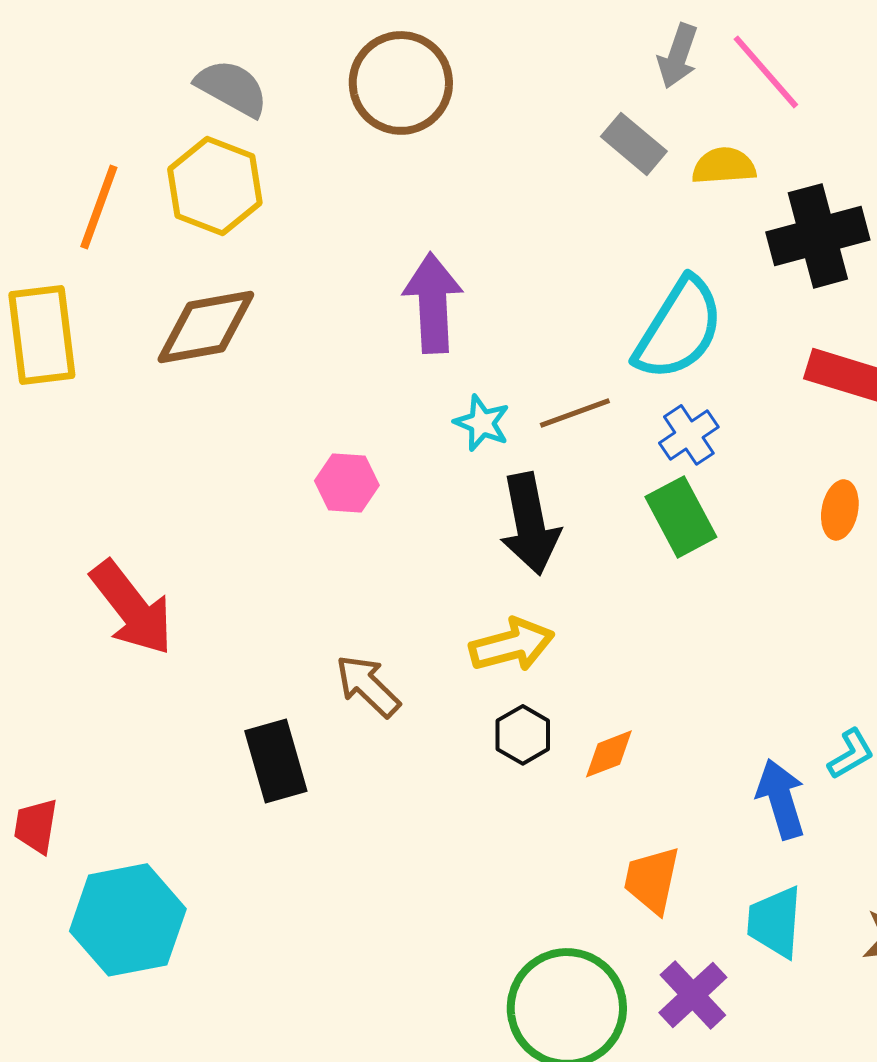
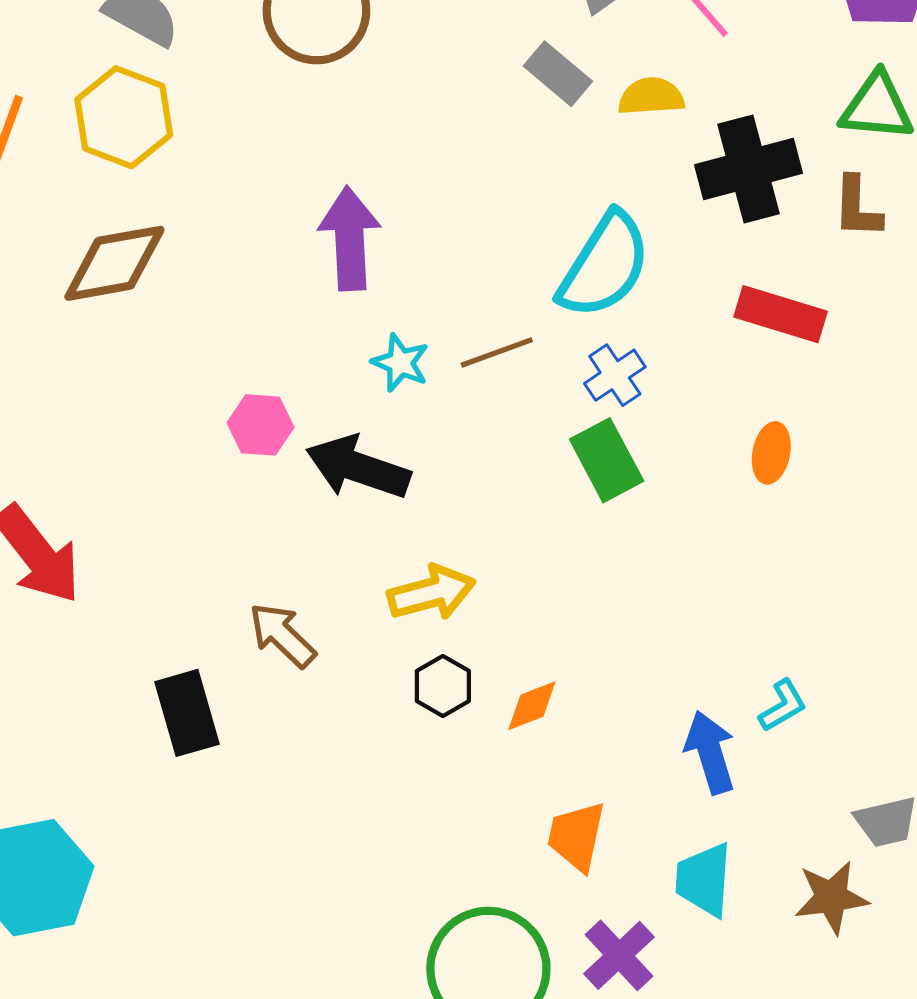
black arrow: (530, 524) -> (358, 467), moved, turned 120

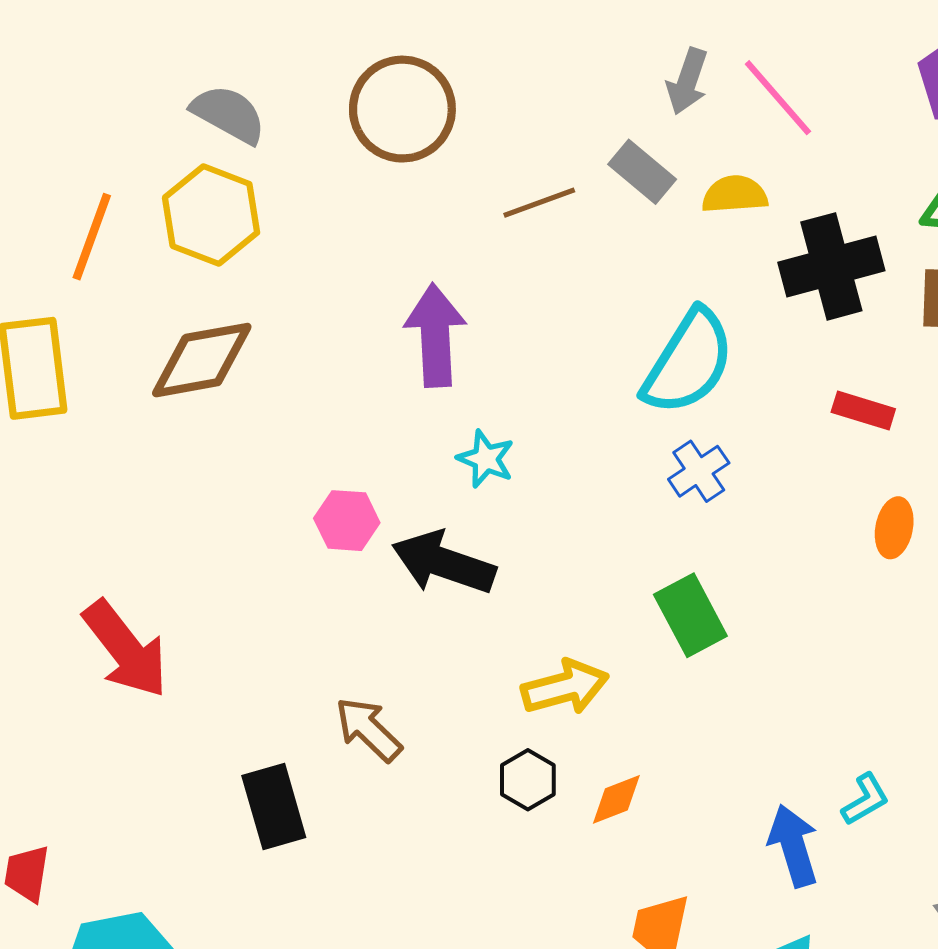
red rectangle: (781, 314) -> (863, 410), size x0.7
brown line: (497, 352) -> (539, 203), moved
orange ellipse: (771, 453) -> (894, 528), moved
green rectangle: (607, 460) -> (690, 615), moved
yellow arrow: (431, 593) -> (565, 687), moved

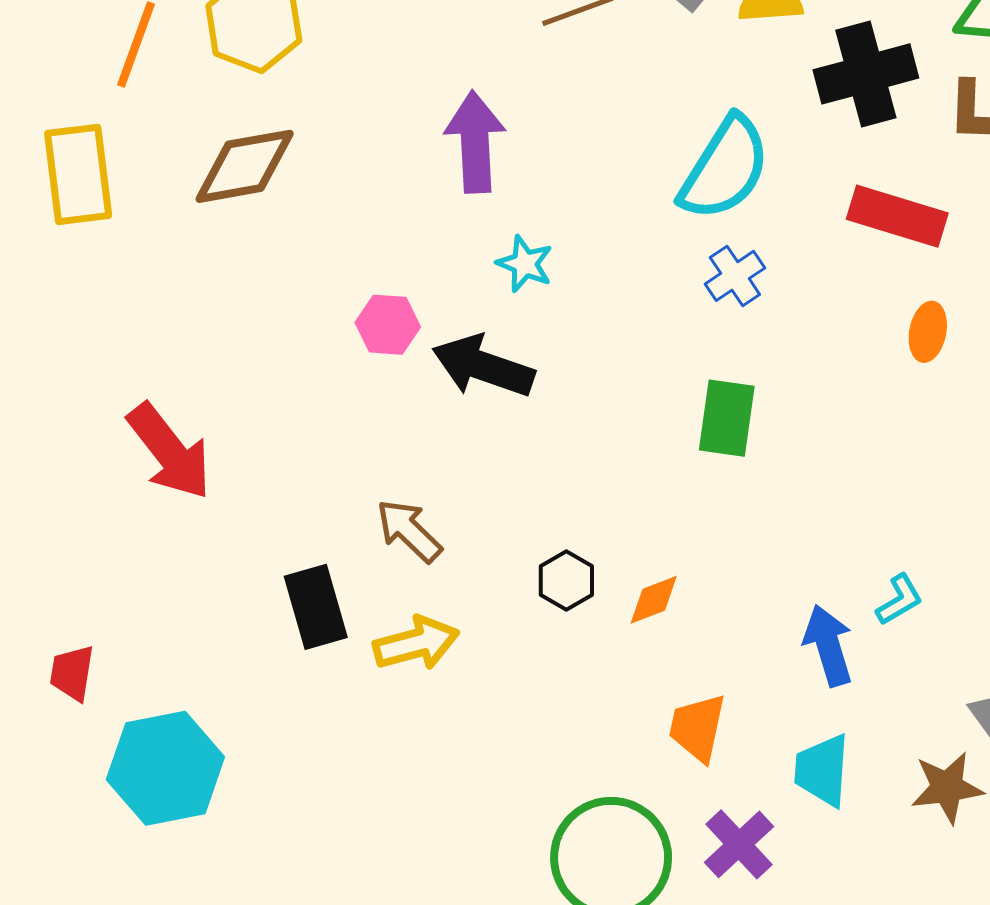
red rectangle: (863, 410) -> (897, 216), size x1.6
green rectangle: (690, 615) -> (727, 418), turned 36
yellow arrow: (565, 687) -> (416, 643), moved

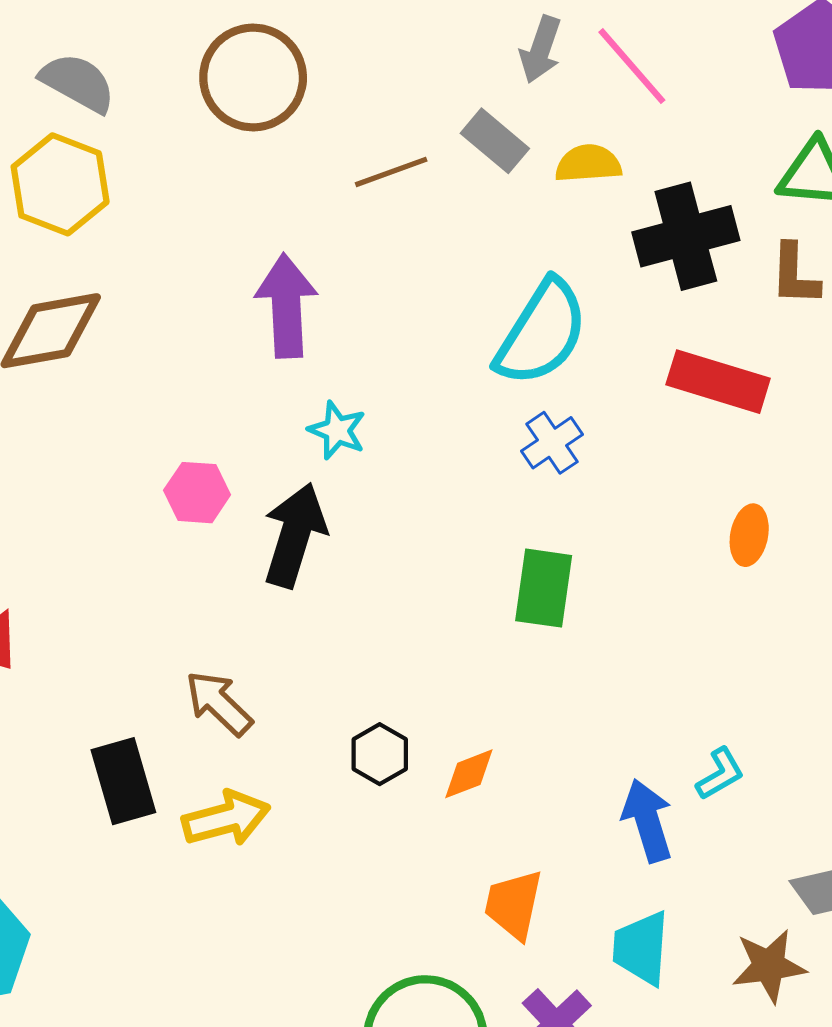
orange ellipse: (928, 332) -> (749, 535), moved
black arrow: (483, 366) -> (295, 535), turned 88

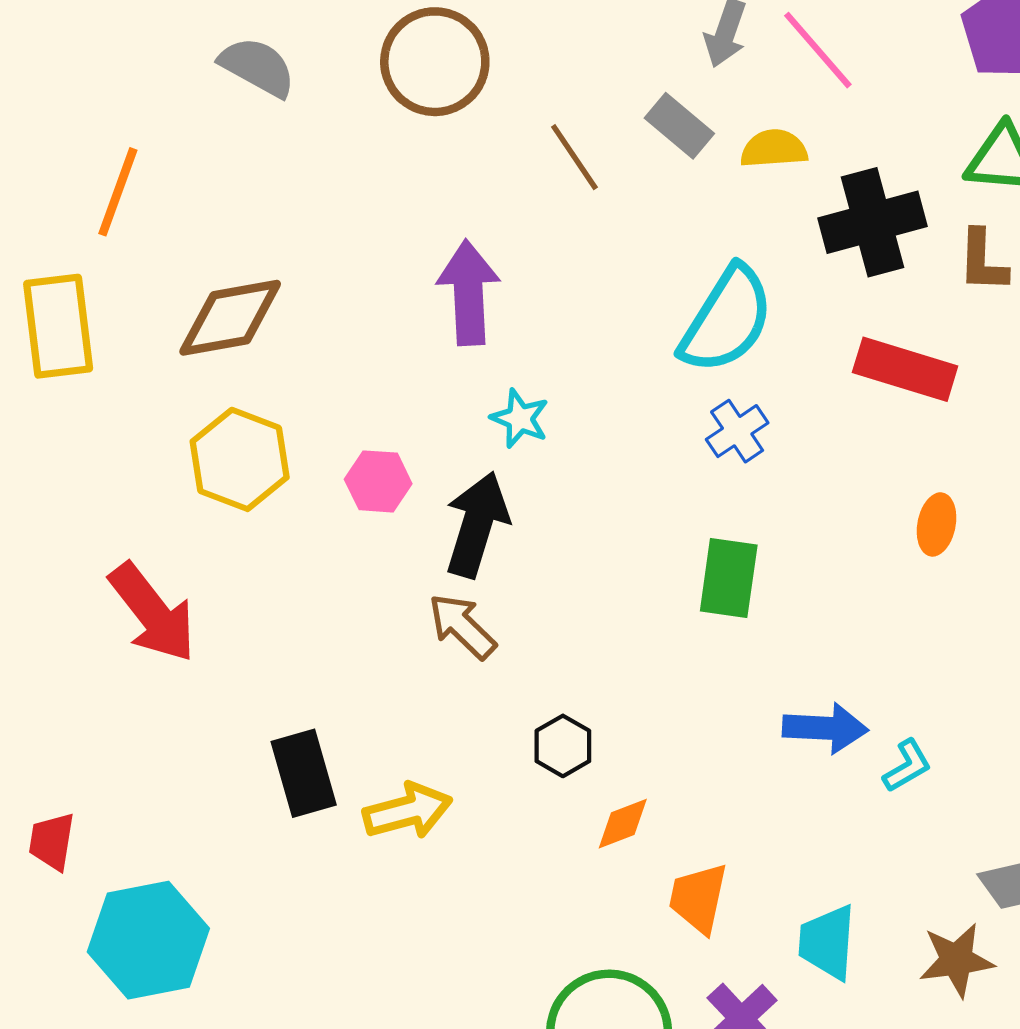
brown line: (391, 172) -> (574, 157), turned 76
yellow hexagon: (60, 184) -> (240, 459), moved
brown arrow: (219, 703) -> (462, 626), moved
orange diamond: (469, 774) -> (623, 824), moved
blue arrow: (647, 821) -> (825, 728), moved, turned 110

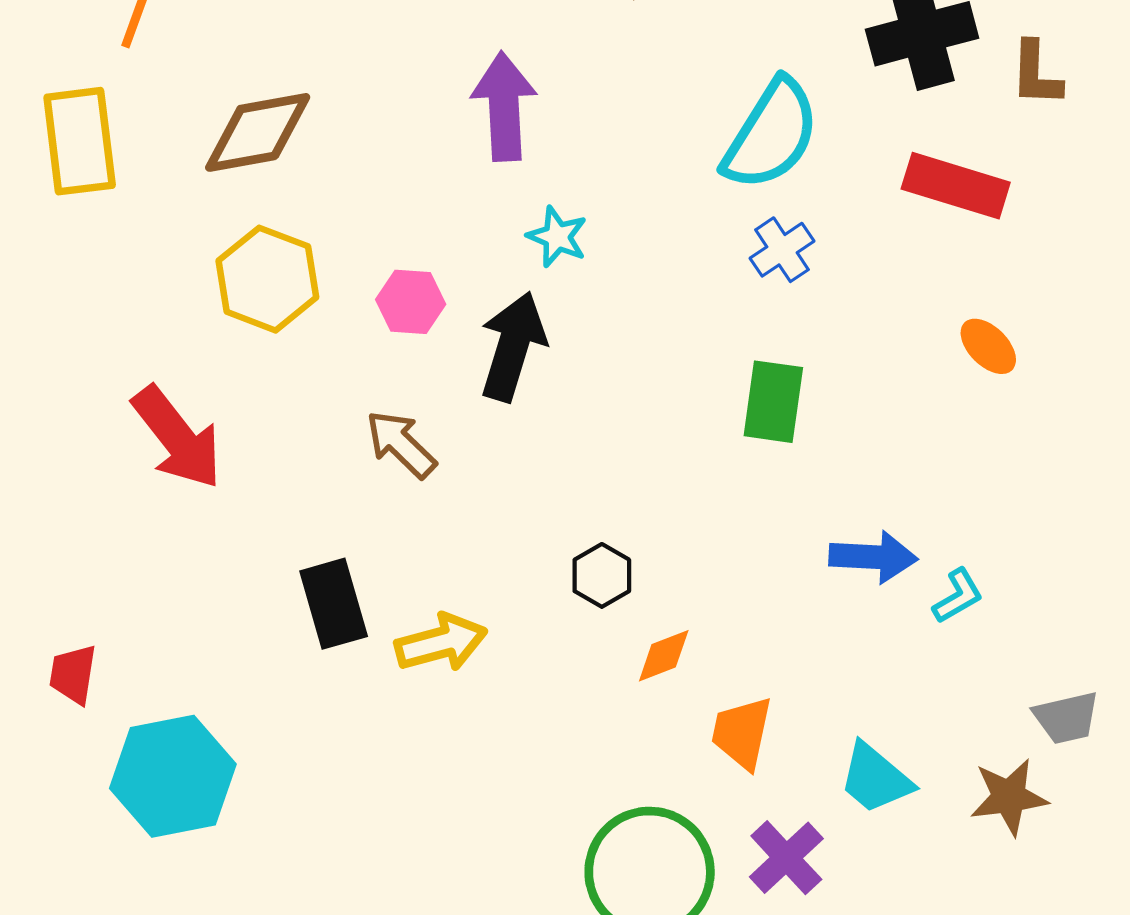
orange ellipse: (937, 524) -> (988, 346), turned -56
brown arrow: (462, 626) -> (401, 444), moved
cyan trapezoid: (827, 942) -> (875, 778), turned -54

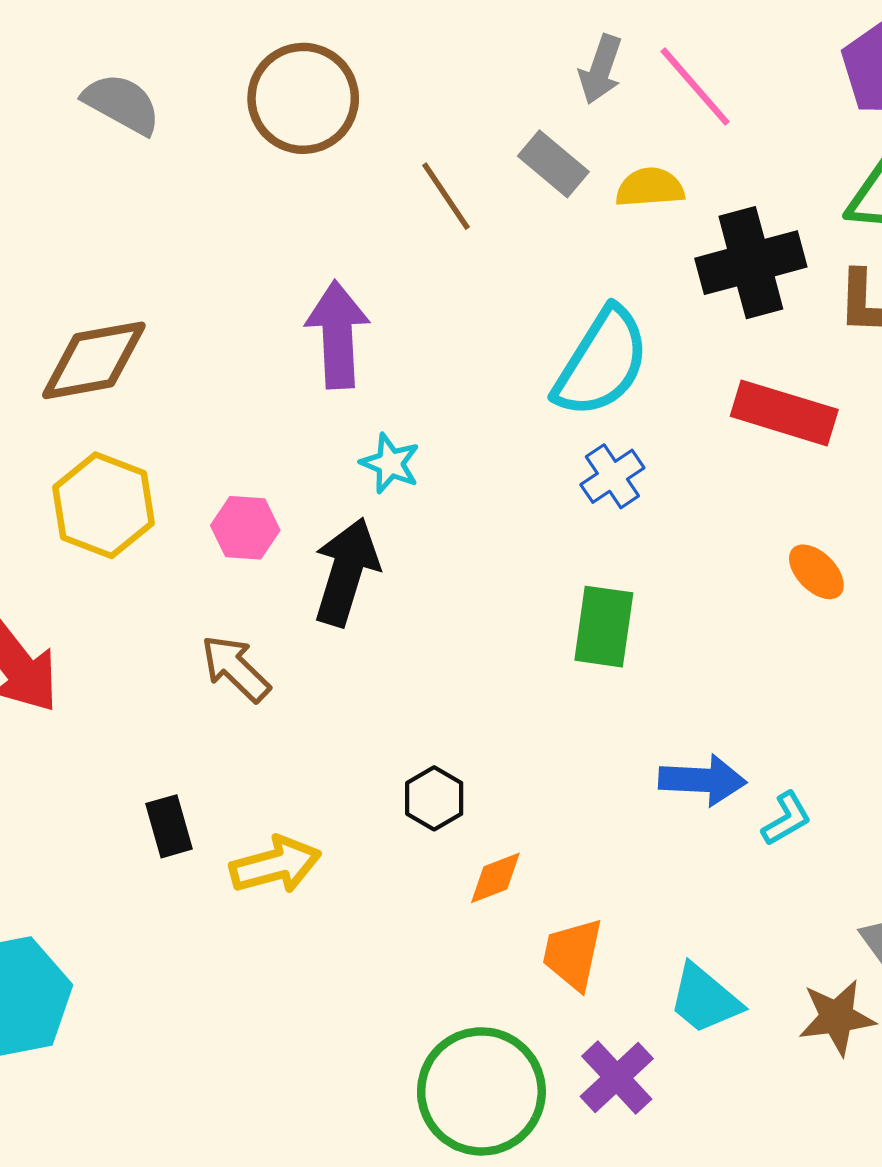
black rectangle: (334, 604) -> (169, 826), size x0.7

